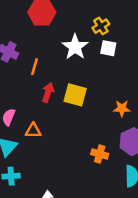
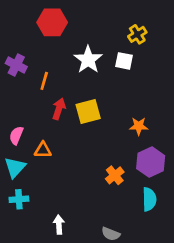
yellow cross: (101, 26) -> (137, 34), moved
yellow square: (75, 95) -> (88, 111), turned -30
orange cross: (100, 154) -> (115, 175), turned 35

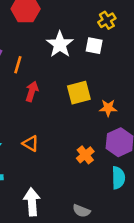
yellow square: (88, 111) -> (79, 93), moved
orange triangle: (43, 150) -> (31, 143), moved, turned 30
white arrow: (59, 225) -> (32, 202), size x1.5

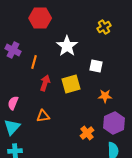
white square: (94, 46) -> (96, 66), moved
yellow square: (79, 93) -> (71, 84), moved
orange triangle: (31, 143) -> (43, 116), moved, turned -40

